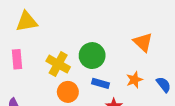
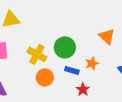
orange star: (134, 80) -> (92, 63), moved

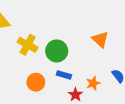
yellow cross: (37, 54) -> (28, 45), moved
orange star: (92, 63) -> (93, 83), moved

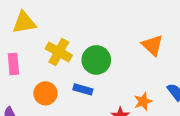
blue rectangle: (64, 75) -> (83, 89), moved
orange circle: (36, 82) -> (45, 93), moved

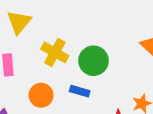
yellow triangle: (24, 23) -> (19, 22), turned -40

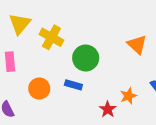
yellow cross: (55, 52) -> (51, 37), moved

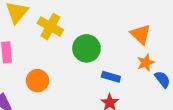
blue rectangle: (73, 85) -> (111, 77), moved
orange star: (128, 96) -> (146, 63), moved

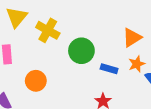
orange triangle: (141, 34) -> (132, 38), turned 45
blue rectangle: (111, 77) -> (109, 69), moved

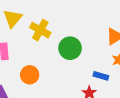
blue rectangle: (109, 69) -> (101, 76), moved

